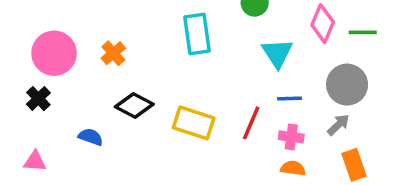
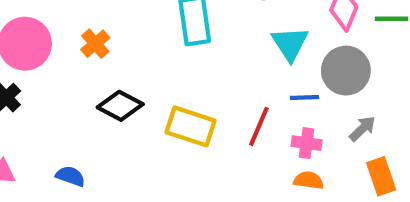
gray circle: (347, 85) -> (346, 71), moved
blue semicircle: (91, 137) -> (70, 176), moved

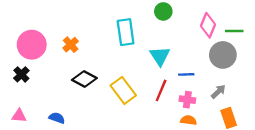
cyan triangle: (290, 44) -> (160, 56), moved
gray circle: (346, 71) -> (223, 55), moved
yellow rectangle: (191, 126) -> (123, 90), turned 35

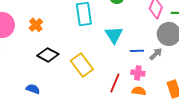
red line: (161, 90) -> (115, 83), moved
gray arrow: (218, 92) -> (156, 54), moved
blue semicircle: (57, 118) -> (33, 89), moved

